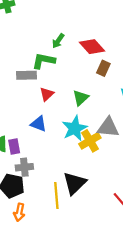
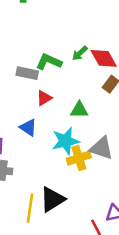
green arrow: (58, 41) -> (80, 53), moved
green triangle: (81, 98) -> (79, 110), turned 30

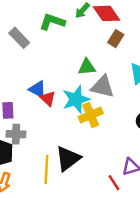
gray rectangle: (27, 73) -> (19, 38), moved, turned 40
red triangle: (44, 98) -> (48, 99), moved, turned -42
gray triangle: (101, 148) -> (103, 87), moved

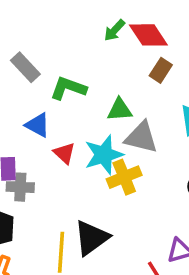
green L-shape: (52, 22) -> (68, 88), moved
blue triangle: (38, 89) -> (38, 125), moved
gray cross: (16, 134) -> (20, 187), moved

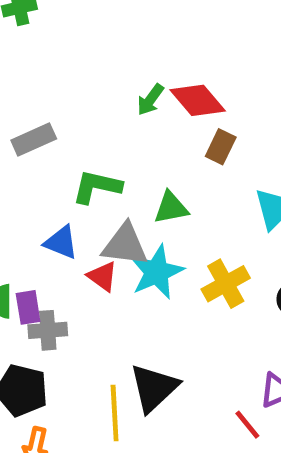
gray rectangle: (25, 67) -> (34, 139), moved, turned -64
gray triangle: (141, 137) -> (125, 245), moved
yellow cross: (124, 177) -> (226, 284), moved

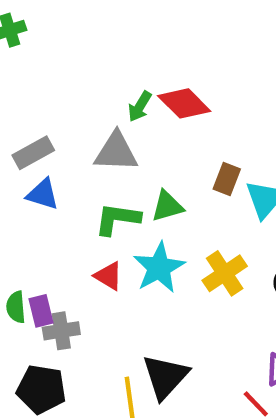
brown rectangle: (221, 147) -> (227, 179), moved
green L-shape: (97, 187) -> (117, 219), moved
blue triangle: (61, 242) -> (43, 194), moved
gray triangle: (125, 245) -> (116, 152), moved

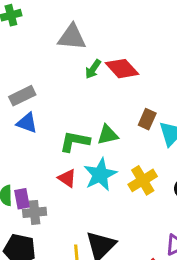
gray triangle: (116, 152) -> (72, 37), moved

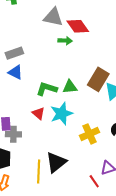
green arrow: (93, 69) -> (65, 41), turned -128
red diamond: (122, 69) -> (78, 26), moved
brown rectangle: (147, 119) -> (98, 79), size x1.6
yellow cross: (143, 180) -> (90, 134), moved

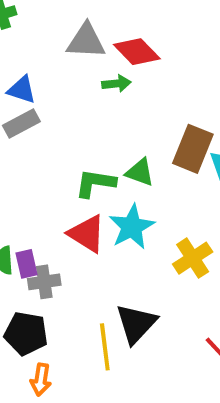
blue triangle: (15, 72) -> (22, 90), moved
green triangle: (70, 87) -> (140, 172), turned 35
red triangle: (38, 113) -> (87, 234), size x1.5

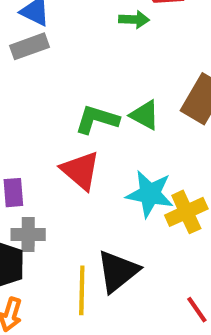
cyan star: (132, 227) -> (150, 194), moved, turned 30
gray cross: (44, 282) -> (28, 235), moved

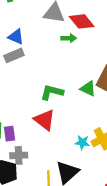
green triangle: (145, 115) -> (88, 88), moved
cyan star: (150, 194) -> (82, 142), moved, size x0.6

